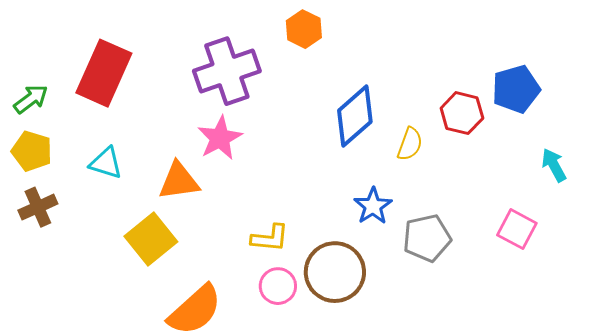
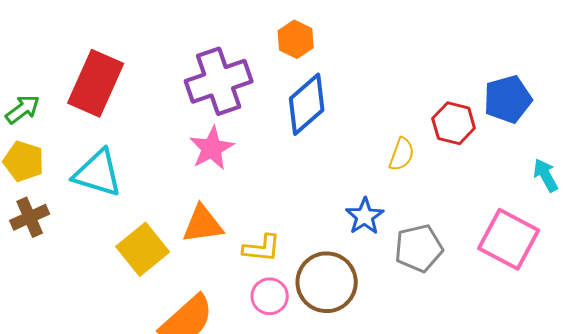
blue diamond: (355, 116) -> (307, 104), moved
cyan triangle: (106, 163) -> (98, 173), size x1.5
orange triangle: (179, 181) -> (203, 224), moved
pink square: (517, 229) -> (509, 239), size x1.5

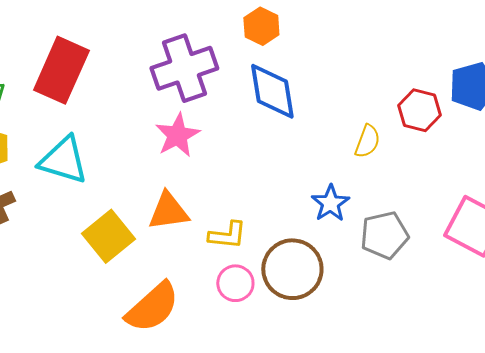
blue diamond: (307, 104) -> (272, 91), turned -58

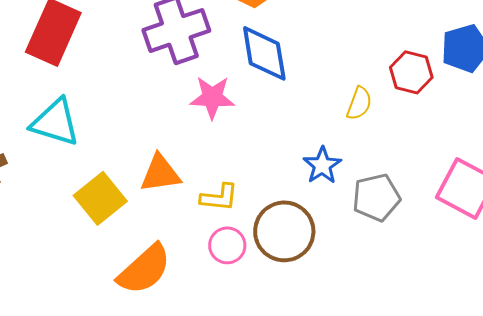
pink star: (177, 135) -> (212, 97), moved, turned 30

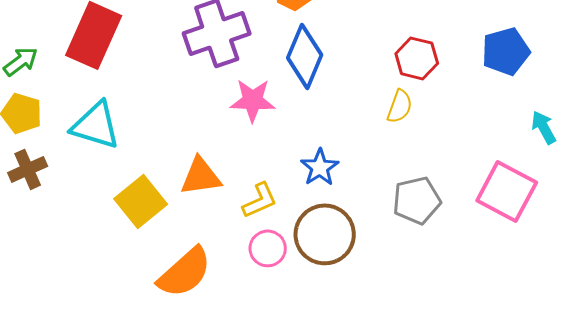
blue diamond: (264, 53) -> (305, 56), turned 32
red hexagon: (411, 72) -> (417, 58), moved
blue star: (322, 165) -> (320, 167), moved
yellow L-shape: (219, 197) -> (260, 200), turned -30

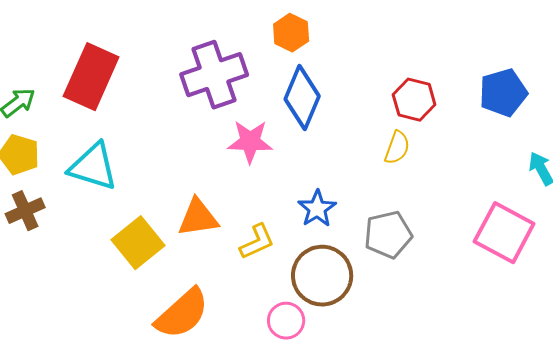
gray pentagon: (417, 200) -> (388, 235), moved
pink circle: (268, 248) -> (286, 321), moved

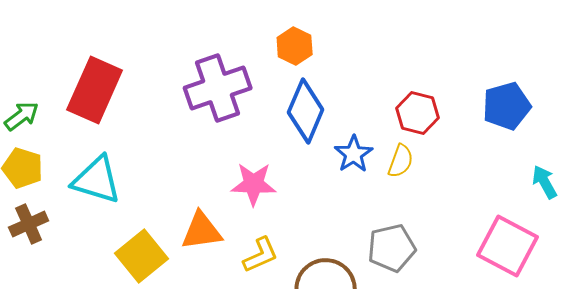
pink star: (250, 142) -> (254, 184), moved
blue star: (317, 209) -> (354, 154), moved

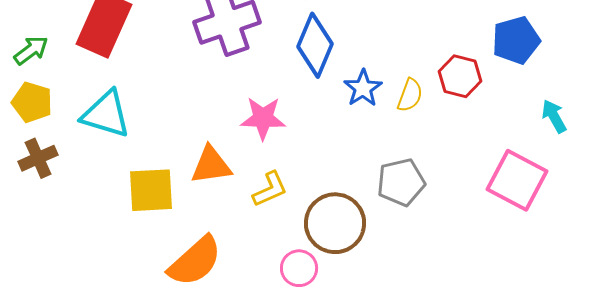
red hexagon: (418, 113) -> (460, 76), moved
yellow square: (142, 256) -> (151, 190), turned 36

